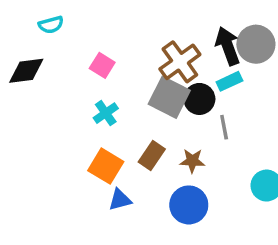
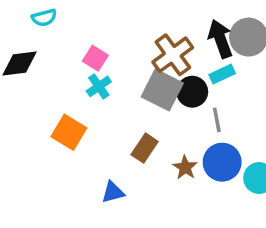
cyan cross: (106, 113) -> (99, 86), moved
brown star: (192, 161) -> (185, 167), moved, turned 30
orange square: (106, 166) -> (69, 132), moved
blue circle: (189, 205) -> (222, 162), moved

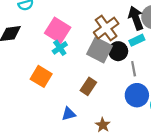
pink square: (95, 58) -> (58, 30), size x1.6
brown star: (185, 167) -> (103, 125), moved

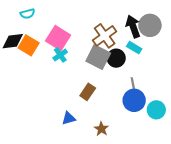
cyan rectangle: (137, 40) -> (134, 48), turned 56
gray line: (134, 69) -> (133, 84), moved
orange square: (41, 76) -> (29, 45), moved

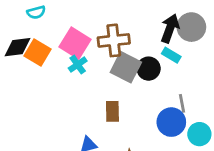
black arrow: (133, 26) -> (170, 28), turned 40
brown cross: (105, 36) -> (114, 40), moved, turned 30
gray line: (133, 84) -> (182, 103), moved
brown rectangle: (88, 92) -> (112, 111), turned -35

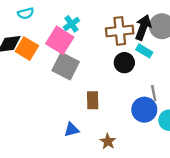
brown cross: (114, 40) -> (120, 31), moved
cyan cross: (78, 65) -> (71, 24), moved
gray square: (126, 67) -> (66, 66), moved

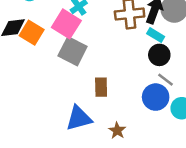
black circle: (124, 63) -> (159, 55), moved
gray line: (154, 93) -> (166, 80), turned -42
blue triangle: (71, 130) -> (79, 118), size x1.6

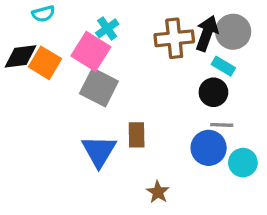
cyan rectangle: (156, 35) -> (223, 66), moved
gray line: (166, 80) -> (222, 125), turned -35
blue triangle: (79, 118) -> (99, 151), moved, turned -44

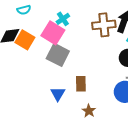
blue triangle: (99, 151) -> (58, 94), size x0.7
brown star: (158, 192) -> (89, 111), moved

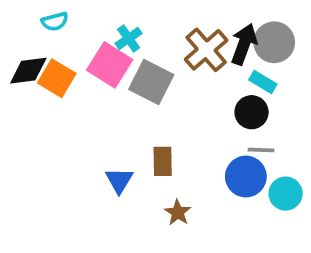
brown cross: (104, 25) -> (206, 50), turned -35
gray square: (58, 55) -> (151, 82), moved

